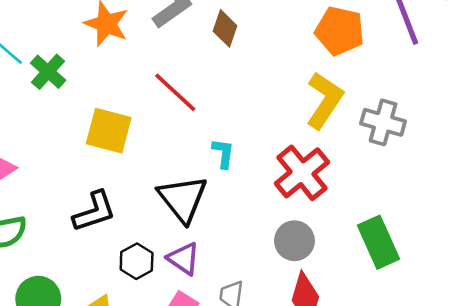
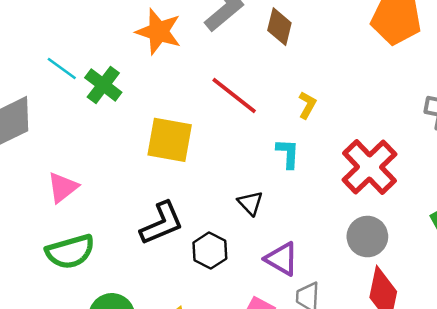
yellow L-shape: (325, 100) -> (307, 105), moved, size x0.5
black triangle: (183, 199) -> (250, 203), size x0.5
purple triangle: (184, 259) -> (282, 259), moved
black hexagon: (137, 261) -> (210, 251), moved

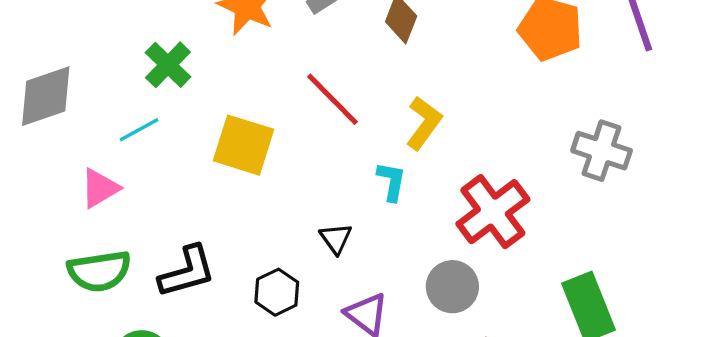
cyan line: (62, 69) -> (139, 130), moved, turned -72
yellow L-shape: (307, 105) -> (424, 123), size x1.5
black L-shape: (162, 223) -> (187, 272), moved
gray circle: (367, 237) -> (452, 287), moved

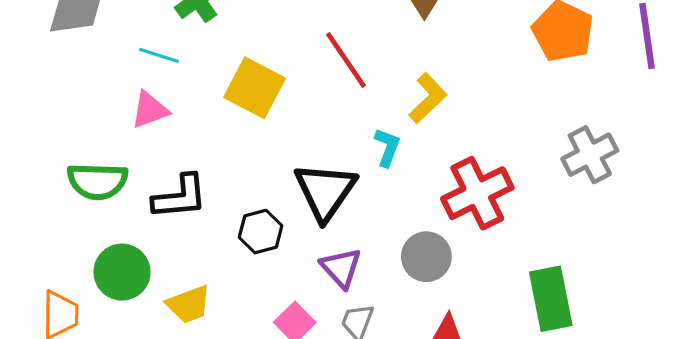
cyan line: (139, 130) -> (159, 55), turned 36
gray cross: (602, 151) -> (590, 155), turned 34
pink triangle: (100, 188) -> (150, 110), moved
black triangle: (336, 238) -> (325, 191), size x2.0

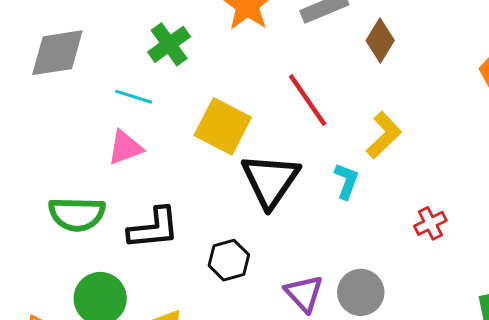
black triangle: (325, 191) -> (270, 180), moved
red cross: (477, 193) -> (430, 223), size x0.5
gray circle: (426, 257) -> (361, 292), moved

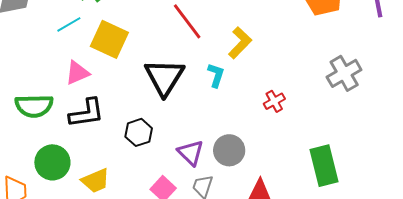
cyan line: (134, 97) -> (69, 24), turned -45
yellow square: (223, 126) -> (109, 39), moved
pink triangle: (125, 147) -> (77, 73), moved

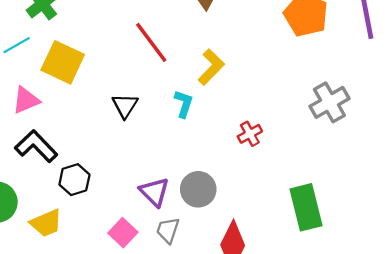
black triangle: (164, 77) -> (125, 106), size x0.6
black L-shape: (87, 113) -> (36, 146), turned -126
black hexagon: (139, 132) -> (74, 180), moved

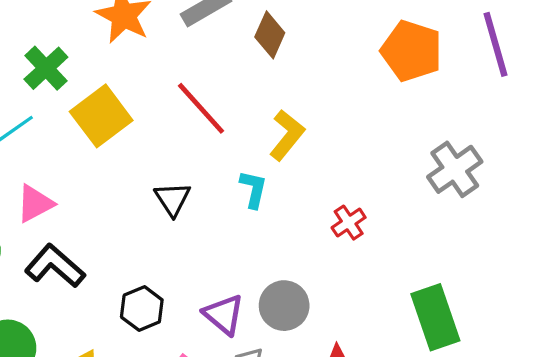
yellow square: (63, 62) -> (101, 116), moved, turned 33
black hexagon: (74, 180) -> (142, 308), moved

